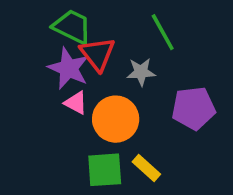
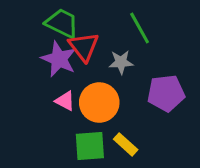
pink triangle: (76, 103) -> (65, 101), moved

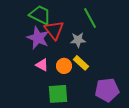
purple pentagon: (166, 93) -> (107, 90), moved
orange circle: (99, 102) -> (64, 66), size x0.6
yellow rectangle: (126, 144) -> (81, 63), moved

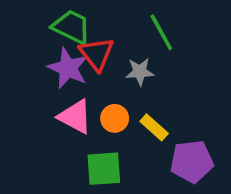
yellow rectangle: (81, 63) -> (154, 127), moved
pink triangle: (42, 65) -> (75, 117), size x1.5

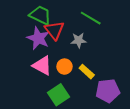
green line: (161, 32) -> (91, 18), turned -30
green square: (104, 169) -> (58, 95), turned -30

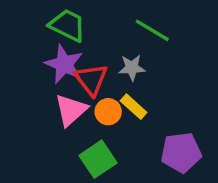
red triangle: (54, 30) -> (91, 79), moved
pink triangle: (42, 66) -> (71, 110), turned 50
yellow rectangle: (87, 72) -> (134, 107), moved

